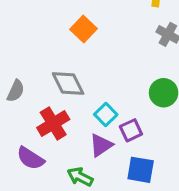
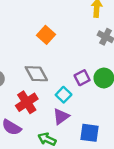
purple square: (131, 130) -> (82, 78), moved

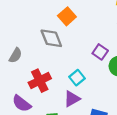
gray diamond: (36, 74) -> (51, 38), moved
purple square: (82, 78) -> (100, 52), moved, turned -35

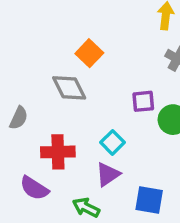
purple square: (100, 52) -> (143, 101), turned -35
red cross: (40, 81) -> (58, 152), turned 30

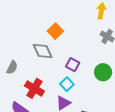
purple square: (143, 101) -> (73, 65), moved, turned 32
red cross: (58, 152) -> (34, 88), turned 30

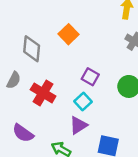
gray diamond: (43, 51) -> (32, 49), moved, turned 30
red cross: (34, 88) -> (43, 93), moved

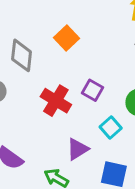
red cross: (43, 93) -> (56, 101), moved
cyan square: (83, 102) -> (111, 127), moved

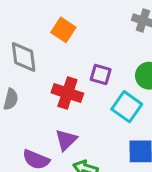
cyan square: (111, 127) -> (127, 107), size x1.4
purple triangle: (78, 149) -> (66, 140), moved

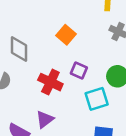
orange square: (63, 30) -> (66, 35), moved
cyan square: (127, 107) -> (97, 99), turned 30

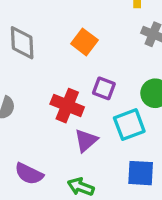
gray diamond: (19, 49) -> (22, 43), moved
purple triangle: (45, 119) -> (86, 140), moved

